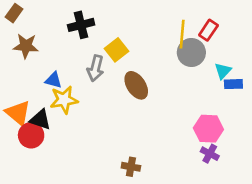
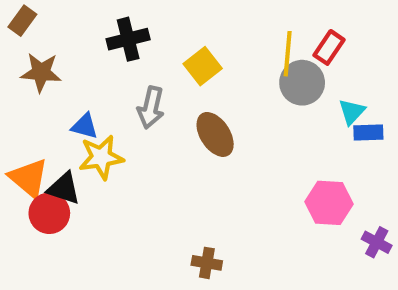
yellow square: (116, 50) -> (203, 66), moved
purple cross: (210, 154) -> (377, 242), moved

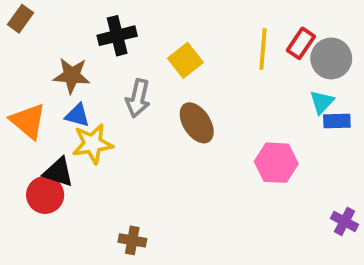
brown star: (41, 72) -> (72, 76), moved
gray circle: (302, 83) -> (331, 58), moved
orange triangle: (29, 178) -> (28, 121), moved
pink hexagon: (329, 203) -> (276, 163), moved
brown cross: (207, 263) -> (132, 240), moved

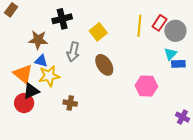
orange triangle: (28, 121) -> (23, 74), moved
black triangle: (58, 172) -> (31, 91), turned -42
brown cross: (132, 240) -> (70, 103), moved

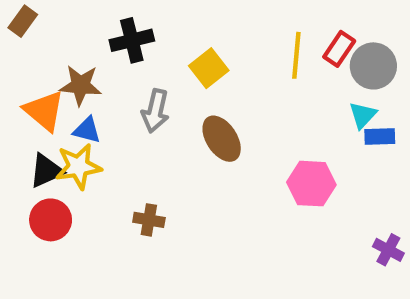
orange triangle: (23, 74) -> (44, 111), moved
yellow star: (49, 76) -> (78, 166), moved
black triangle: (31, 91) -> (46, 171), moved

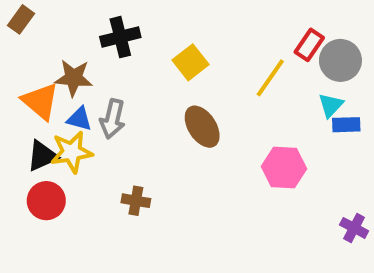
yellow line: (296, 55) -> (270, 78), moved, turned 30
gray arrow: (155, 111) -> (113, 119), moved

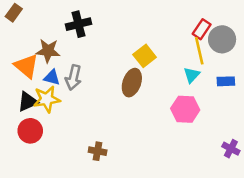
yellow square: (190, 62) -> (145, 56), moved
yellow line: (270, 78) -> (199, 51), moved, turned -48
cyan triangle: (331, 105) -> (192, 75), moved
brown ellipse: (202, 127) -> (132, 83), turned 52
brown cross: (136, 201) -> (98, 151), moved

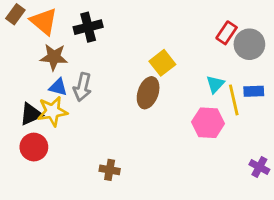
yellow line: (199, 51) -> (234, 100), moved
orange triangle: (26, 66) -> (44, 21), moved

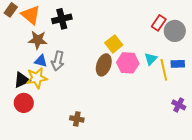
pink hexagon: (208, 123) -> (128, 63), moved
purple cross: (259, 167) -> (179, 105), moved

